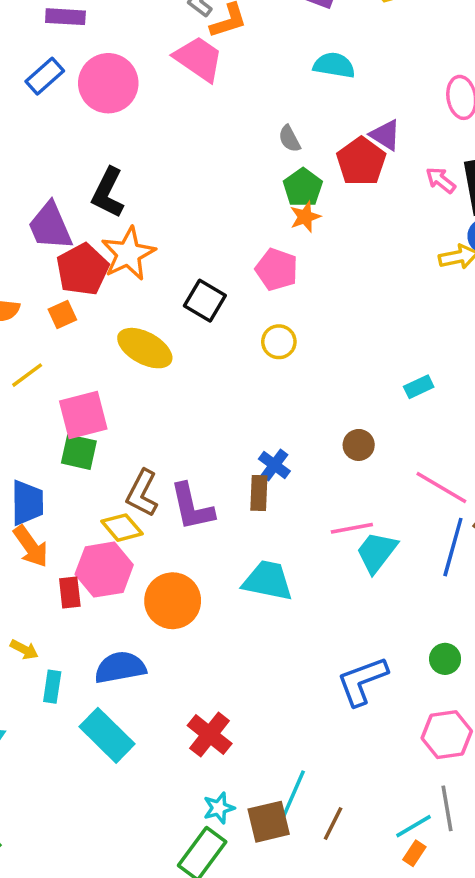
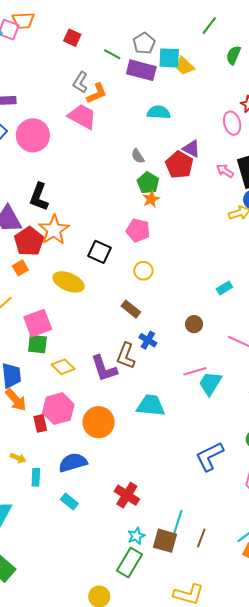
brown L-shape: (142, 493) -> (126, 356), moved
brown rectangle: (259, 493) -> (131, 309), moved, turned -48
yellow diamond: (122, 528) -> (63, 367), moved
cyan rectangle: (107, 735) -> (69, 501), size x0.6
brown square: (269, 822) -> (165, 541), turned 35

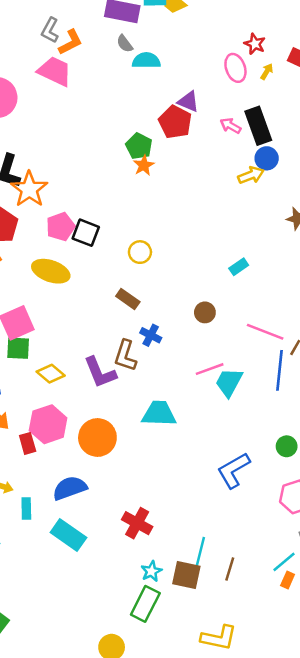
gray semicircle: (138, 156) -> (125, 44), moved
orange star: (54, 230) -> (29, 189), moved
pink pentagon: (138, 230) -> (60, 227), moved, turned -30
cyan rectangle: (69, 501) -> (68, 535), size x1.6

